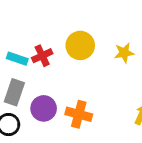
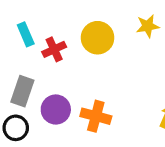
yellow star: (124, 53) -> (148, 26), moved
cyan rectangle: (17, 59) -> (26, 34), moved, turned 48

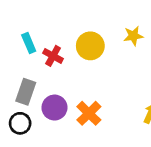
red cross: (54, 49) -> (53, 56), turned -36
orange cross: (96, 116) -> (89, 113), turned 30

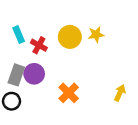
yellow star: (133, 36) -> (96, 35), moved
purple circle: (54, 108) -> (34, 74), moved

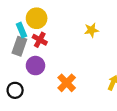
yellow circle: (70, 37) -> (37, 18), moved
gray rectangle: (16, 75) -> (19, 46), moved

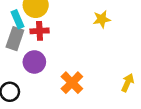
red cross: (40, 40) -> (40, 31), turned -32

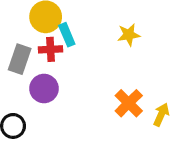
cyan rectangle: (18, 19) -> (67, 35), moved
orange cross: (72, 83) -> (129, 103), moved

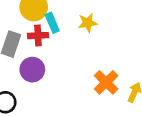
yellow star: (129, 35) -> (88, 23), moved

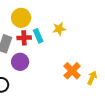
cyan rectangle: (52, 23) -> (38, 36), moved

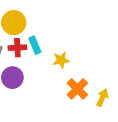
yellow star: (59, 29) -> (61, 60), moved

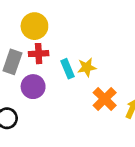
cyan rectangle: (35, 45) -> (67, 69), moved

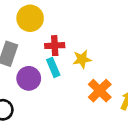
red cross: (39, 54) -> (55, 46), moved
cyan rectangle: (67, 69) -> (53, 67), moved

